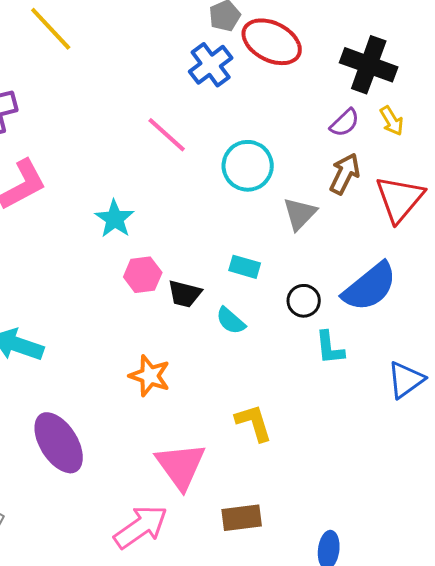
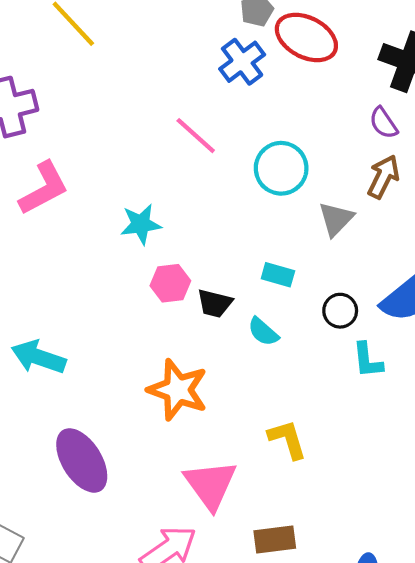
purple semicircle: (345, 123) -> (383, 123), turned 100
cyan star: (115, 219) -> (141, 224), turned 30
orange star: (150, 376) -> (178, 390), size x1.4

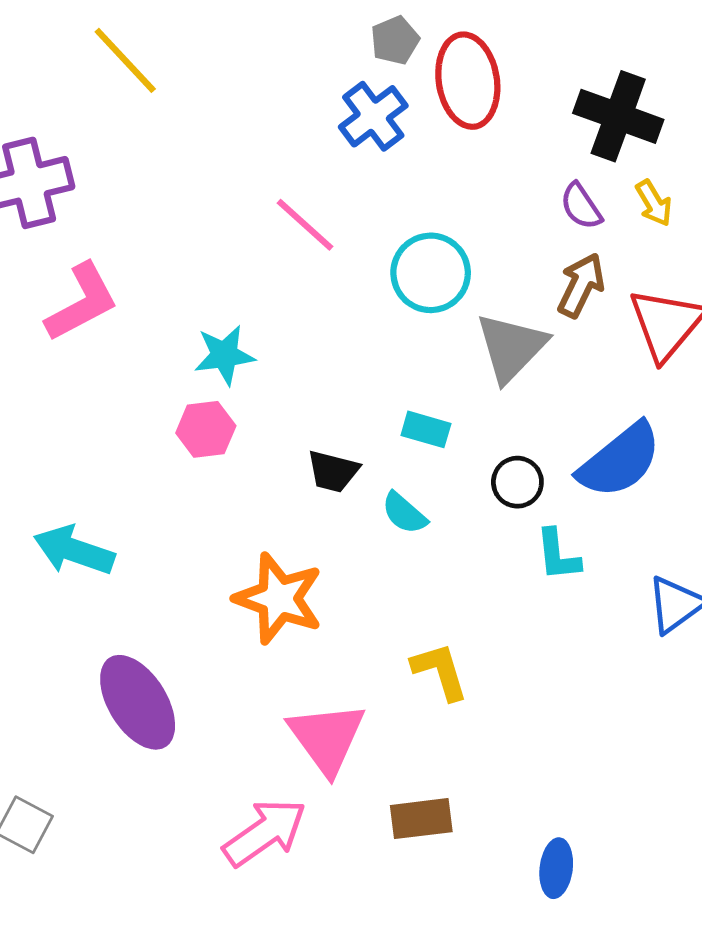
red ellipse: (306, 37) -> (468, 81), turned 54
gray triangle: (336, 219) -> (511, 347), size x1.4
pink hexagon: (170, 283) -> (206, 429), moved

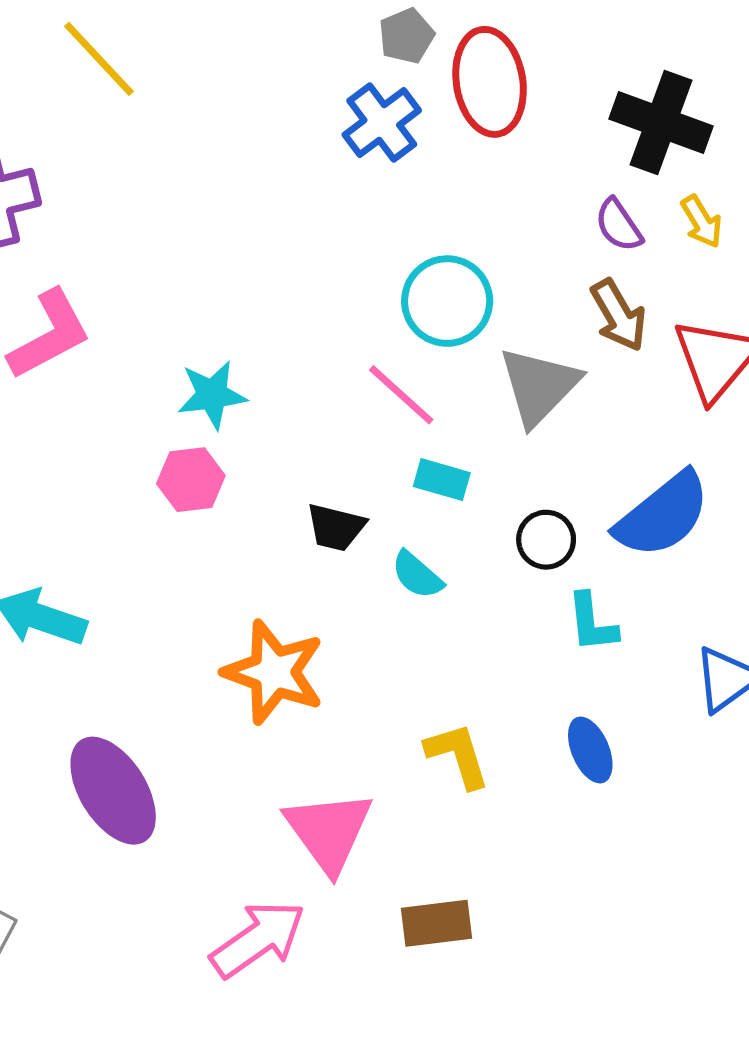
pink line: (305, 225) -> (401, 395), moved
brown arrow: (581, 285) -> (619, 315), turned 124
blue ellipse: (556, 868) -> (590, 750), moved, turned -30

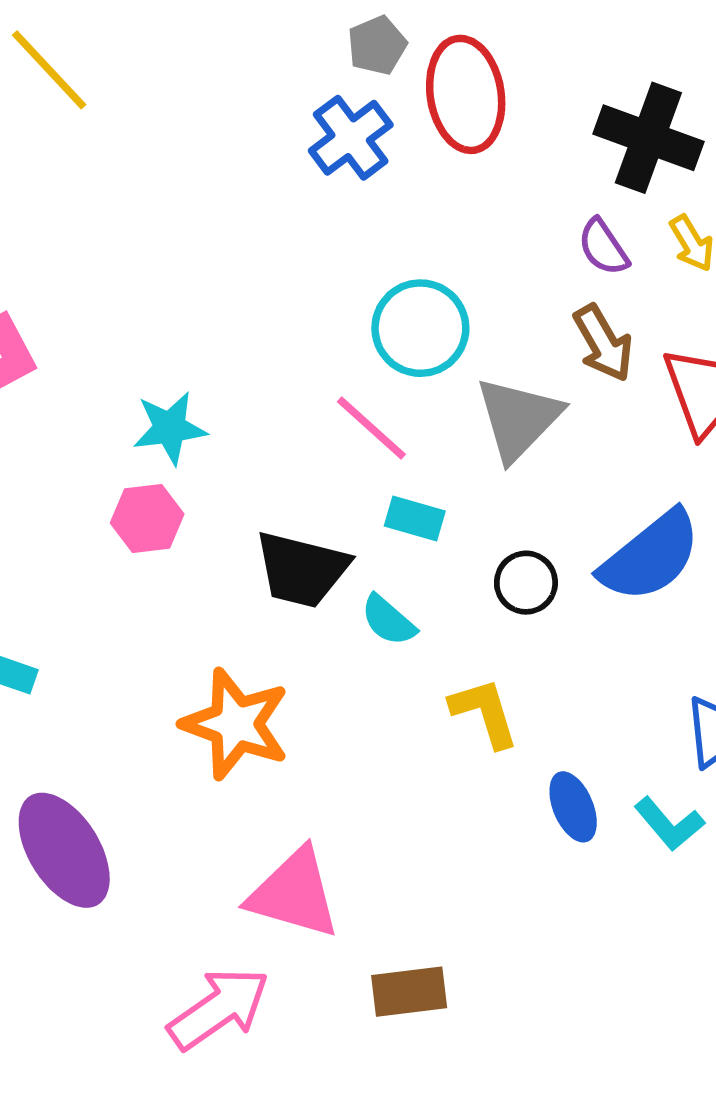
black trapezoid: (336, 527) -> (302, 569), size x1.5
cyan L-shape: (592, 623) -> (669, 824), moved, turned -34
yellow L-shape: (458, 755) -> (484, 713), moved
pink triangle: (329, 831) -> (294, 894), turned -38

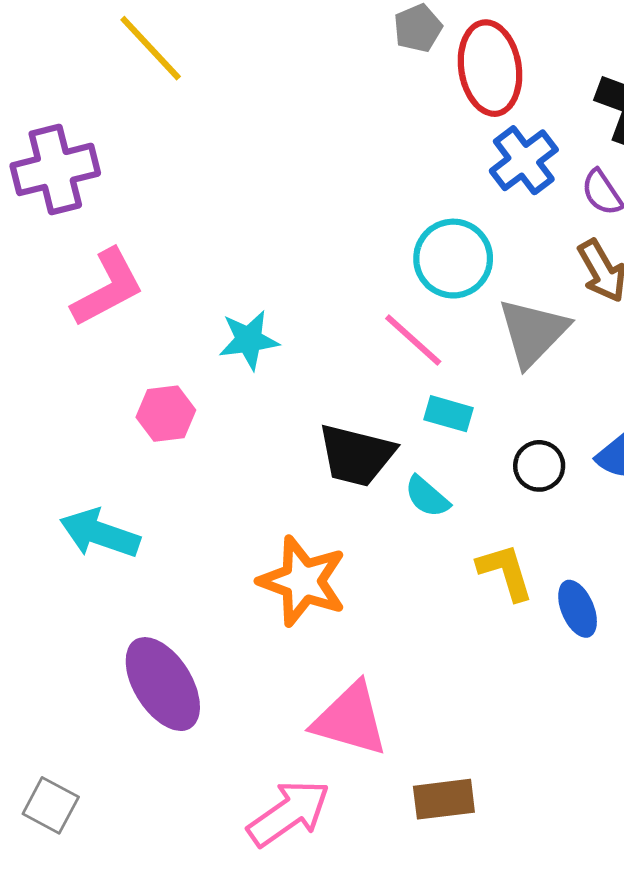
blue cross: (351, 138) -> (524, 160), moved
pink hexagon: (147, 519) -> (166, 414), moved
blue ellipse: (573, 807) -> (578, 609), moved

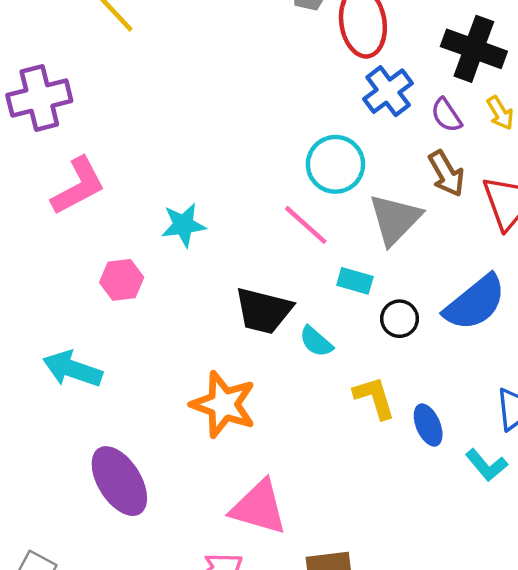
cyan rectangle: (449, 414) -> (355, 281), moved

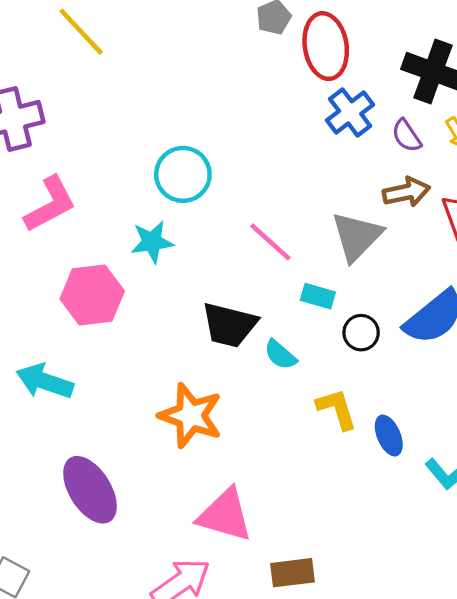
cyan circle: (335, 164) -> (183, 174), moved
brown arrow: (446, 173) -> (406, 192), turned -72
pink hexagon: (122, 280) -> (92, 295), size x1.5

